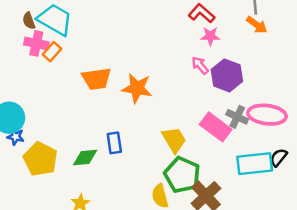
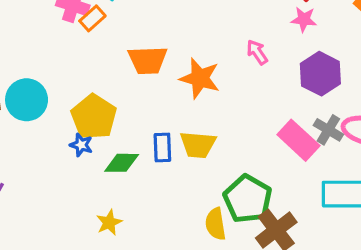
pink arrow: (200, 65) -> (257, 52), moved
blue star: (15, 137) -> (81, 145), moved
yellow trapezoid: (174, 140) -> (198, 145), moved, turned 120
yellow pentagon: (40, 159) -> (94, 117), moved

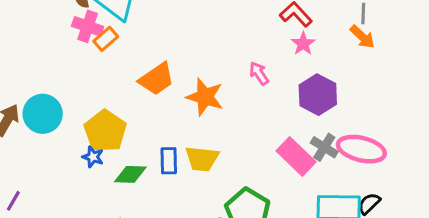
pink star: (304, 19) -> (303, 44), turned 30
orange trapezoid: (148, 60) -> (156, 79), turned -33

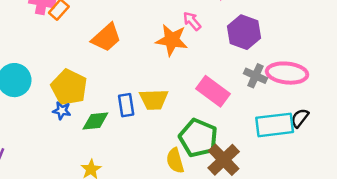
orange star: (205, 97) -> (172, 40), moved
pink rectangle: (296, 156) -> (213, 91), moved

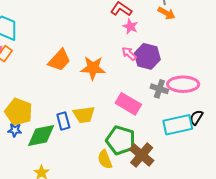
pink arrow: (192, 21) -> (129, 54), moved
orange trapezoid: (106, 38) -> (59, 60), moved
green diamond: (95, 121) -> (41, 135), size x1.4

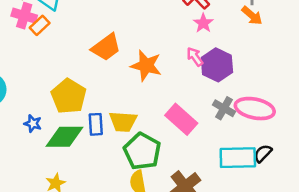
yellow pentagon: (19, 112) -> (69, 96), moved
green pentagon: (121, 140) -> (142, 151), moved

